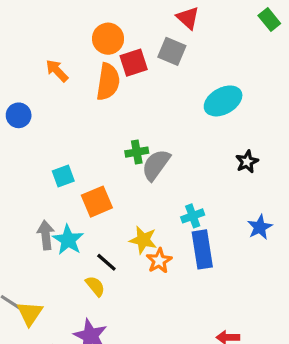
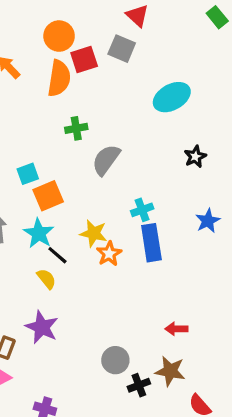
green cross: (137, 152) -> (76, 128), moved
cyan square: (63, 176) -> (28, 174), moved
cyan star: (68, 240) -> (39, 233), moved

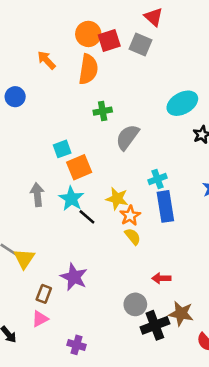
red square: (84, 60) -> (109, 41), moved
cyan ellipse: (172, 97) -> (182, 103), moved
yellow semicircle: (47, 279) -> (133, 236), moved
red arrow: (176, 329) -> (161, 278), moved
black cross: (139, 385) -> (155, 325), size x1.5

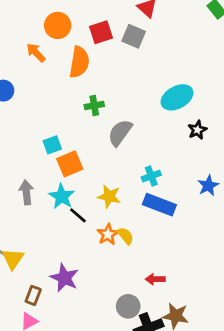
orange circle: (88, 34) -> (58, 25), moved
blue rectangle: (165, 206) -> (159, 205), turned -60
orange star: (130, 216) -> (108, 234), moved

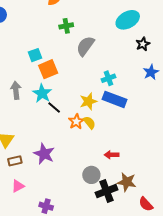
blue star: (208, 186) -> (151, 72), moved
yellow star: (109, 196) -> (88, 101), moved, turned -30
brown rectangle: (33, 295) -> (15, 161), moved, turned 56

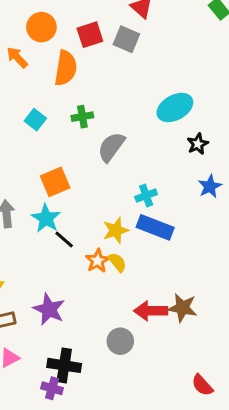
cyan square: (35, 55) -> (35, 120), moved, turned -32
red arrow: (112, 155) -> (151, 311), size x1.5
brown star: (127, 182) -> (183, 308), moved
black cross: (107, 191) -> (64, 365), moved, turned 30

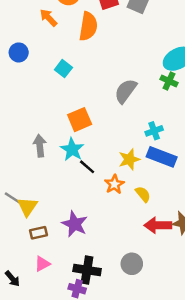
green cross: (82, 117) -> (169, 81), moved, turned 35
yellow semicircle: (117, 262) -> (143, 194), moved
gray circle: (120, 341) -> (132, 264), moved

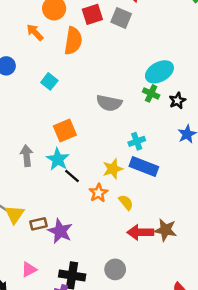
gray semicircle: (126, 91) -> (109, 103), turned -115
brown rectangle: (39, 233) -> (39, 224), moved

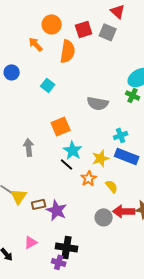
cyan star: (58, 159) -> (73, 150), moved
gray circle: (115, 269) -> (104, 217), moved

